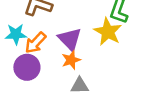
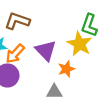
orange star: (71, 60) -> (66, 69), moved

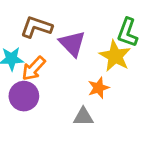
purple triangle: (46, 50) -> (72, 44), moved

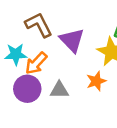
brown L-shape: (36, 27) -> (39, 25), turned 44
gray triangle: (83, 117) -> (59, 90), moved

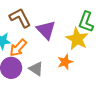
gray triangle: (59, 90) -> (36, 69), turned 35

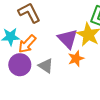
purple triangle: (46, 30) -> (68, 39), moved

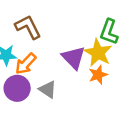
orange star: (76, 58) -> (98, 75), moved

